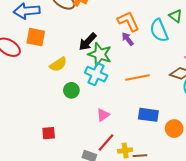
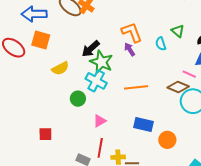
cyan semicircle: (159, 31) -> (161, 44), size x0.6
green circle: (71, 90) -> (78, 99), moved
red line: (106, 143) -> (100, 148), turned -36

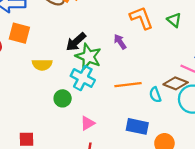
orange L-shape: (132, 32) -> (141, 18), moved
cyan semicircle: (161, 44) -> (155, 95), moved
yellow semicircle: (60, 68) -> (42, 65), turned 30

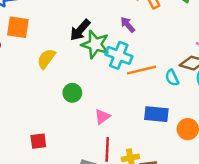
yellow semicircle: (42, 65) -> (46, 59), turned 132
cyan cross: (83, 78) -> (119, 55), moved

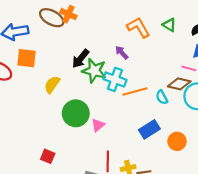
green circle: (72, 93) -> (76, 113), size x1.6
blue rectangle: (156, 114) -> (149, 129), turned -36
pink triangle: (102, 117) -> (98, 125), moved
red square: (38, 141) -> (48, 156), turned 32

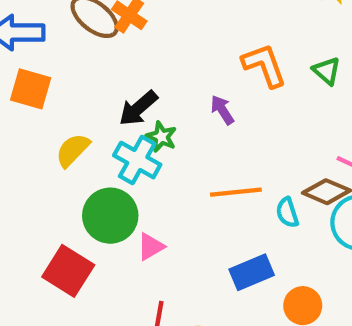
green star: (94, 71) -> (161, 137), size x0.6
cyan cross: (115, 79) -> (137, 160), moved
red square: (48, 156) -> (68, 271), moved, size x1.6

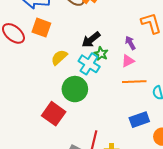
pink triangle: (151, 247) -> (128, 61), moved

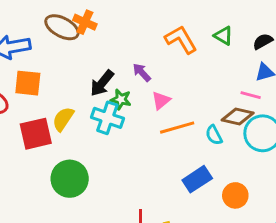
purple arrow: (130, 43) -> (142, 72), moved
green circle: (75, 89) -> (70, 179), moved
red square: (54, 114) -> (36, 134), moved, turned -35

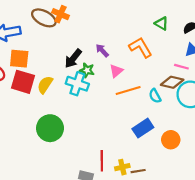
orange L-shape: (181, 40) -> (141, 47), moved
red square: (36, 134) -> (23, 82), moved, turned 30

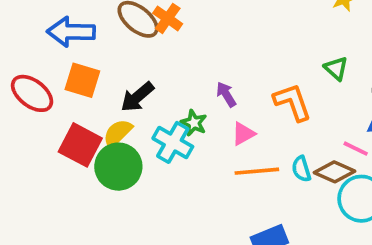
black arrow: (73, 58) -> (137, 97), moved
red square: (23, 82) -> (80, 145), moved
cyan semicircle: (155, 96) -> (301, 169), moved
green circle: (50, 128) -> (118, 167), moved

